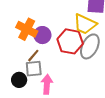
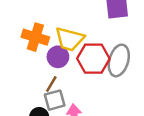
yellow trapezoid: (85, 24) -> (70, 39), moved
orange cross: (27, 29) -> (35, 37), moved

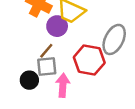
red hexagon: (93, 59) -> (89, 60), moved

